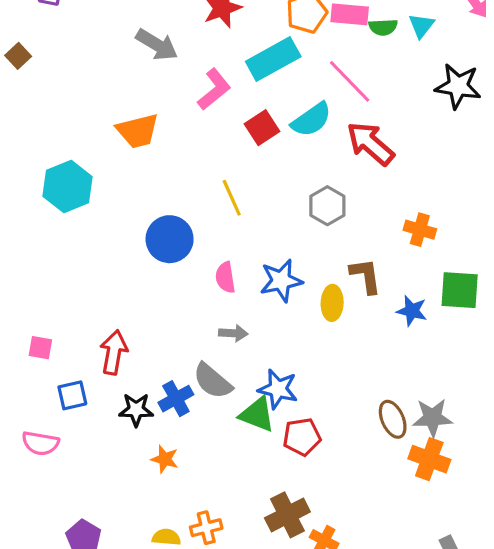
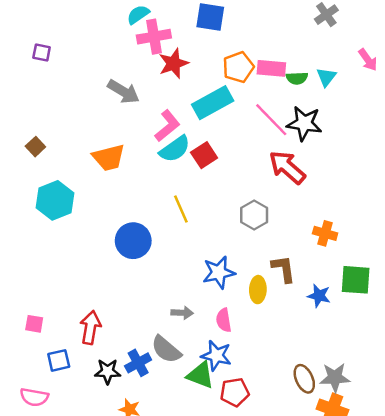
brown square: (18, 56) -> (35, 147), moved
black star: (458, 86) -> (304, 123), moved
cyan semicircle: (311, 120) -> (175, 149), moved
pink semicircle: (225, 277) -> (224, 320), moved

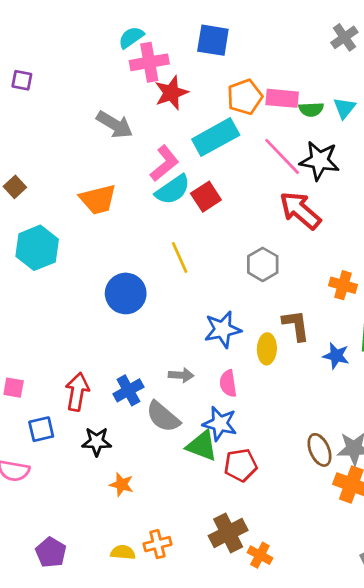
blue cross: (138, 363) -> (128, 390), moved

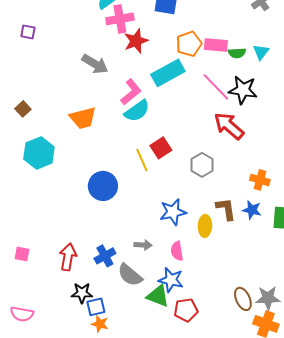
red square: (206, 197) -> (161, 148), moved
blue star: (336, 356) -> (252, 210), moved
blue square: (41, 429) -> (96, 307), moved

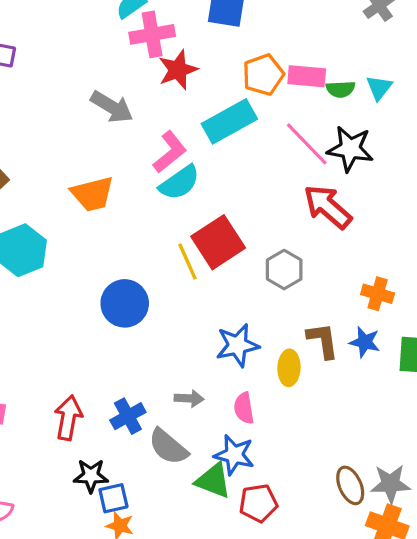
red square: (161, 148) -> (218, 242), size x1.5

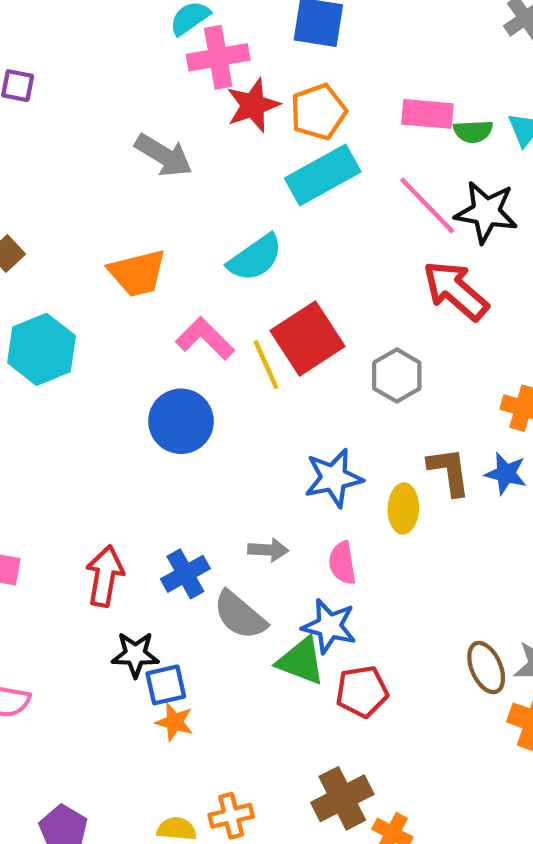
orange pentagon: (263, 75) -> (318, 112), moved
pink L-shape: (170, 152) -> (205, 338), moved, turned -96

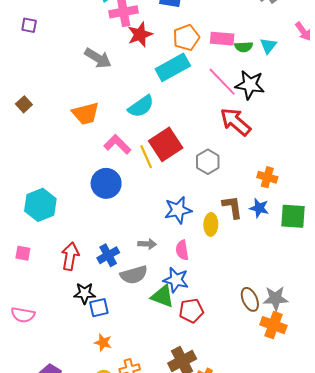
orange pentagon: (318, 112) -> (186, 38), moved
cyan hexagon: (42, 349) -> (40, 205), moved
gray semicircle: (240, 615) -> (134, 275), turned -56
orange star: (174, 722) -> (103, 343), moved

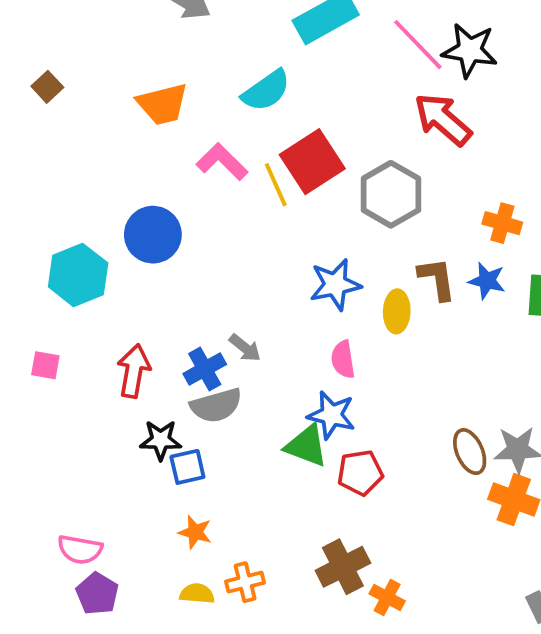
gray hexagon: (208, 162) -> (391, 194), size x1.4
blue circle: (106, 183) -> (153, 235), moved
gray arrow: (147, 244) -> (245, 348), moved, turned 36
gray semicircle: (134, 275) -> (216, 405), moved
pink semicircle: (23, 315) -> (80, 549), moved

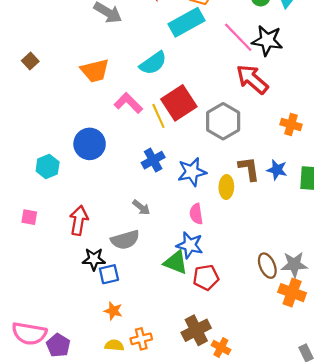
orange cross: (502, 223) -> (291, 125), moved
cyan hexagon: (78, 275) -> (48, 167), size x0.7
blue cross: (205, 369) -> (153, 160), moved
pink semicircle: (80, 549) -> (29, 333), moved, size x1.4

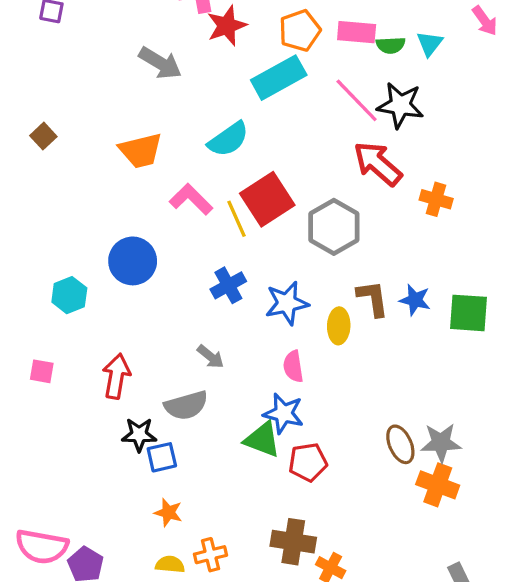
orange cross: (291, 125) -> (436, 199), moved
brown cross: (196, 330) -> (293, 542), turned 36

